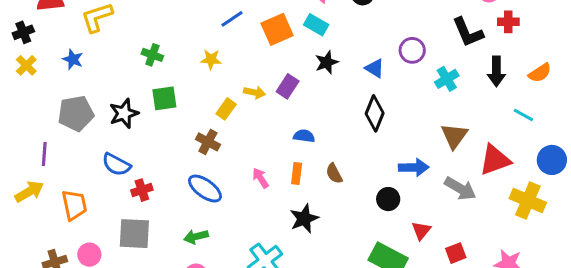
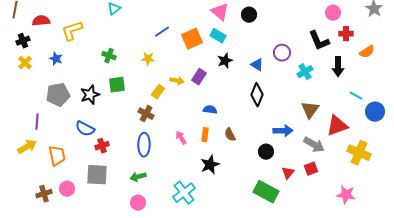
orange semicircle: (540, 73) -> (367, 52), moved
blue circle: (552, 160) -> (375, 112), moved
blue ellipse: (205, 189) -> (144, 145), turned 55
red square: (456, 253) -> (311, 169), moved

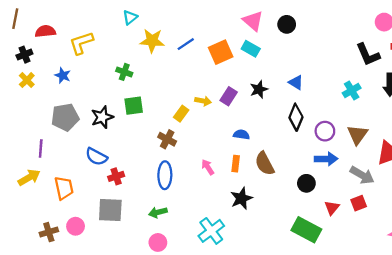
purple circle: (282, 53) -> (325, 131), moved
yellow star: (148, 59) -> (152, 41), moved, size x1.5
black star: (225, 61) -> (259, 89), moved
brown semicircle: (230, 135) -> (265, 164), size x1.5

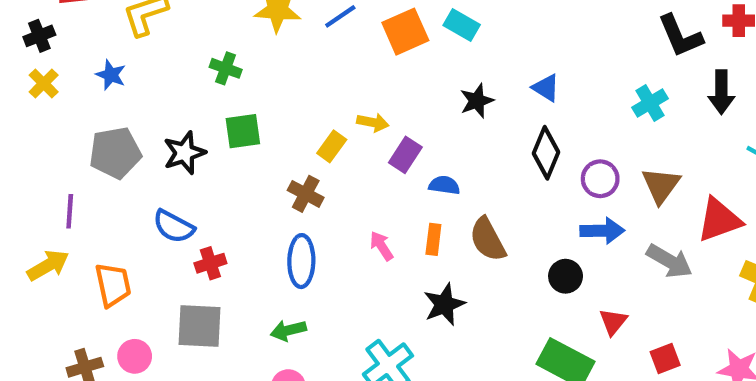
purple rectangle: (229, 96) -> (405, 155), moved
red square: (359, 203) -> (665, 358), moved

